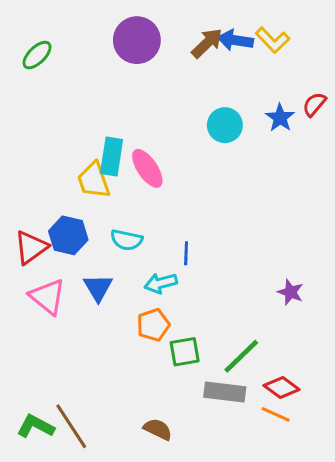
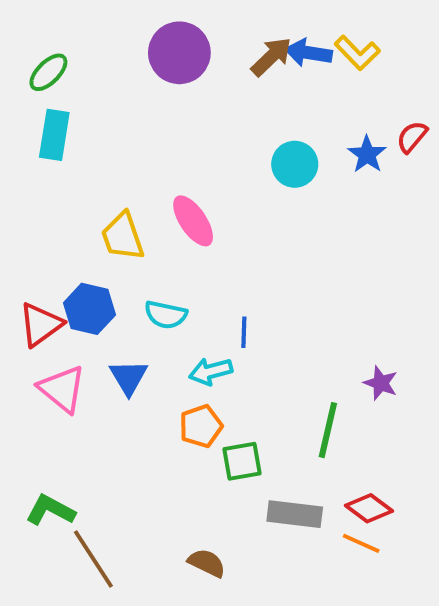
cyan rectangle: (112, 156) -> (54, 135), moved
green line: (241, 356) -> (328, 430), moved, turned -33
green L-shape: (36, 426) -> (50, 510), moved

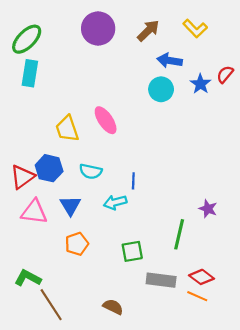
blue arrow: (308, 53) -> (170, 60), moved
green ellipse: (48, 72) -> (27, 39), size x1.4
pink triangle: (62, 389) -> (34, 212), turned -32
orange pentagon: (201, 426) -> (77, 244), moved

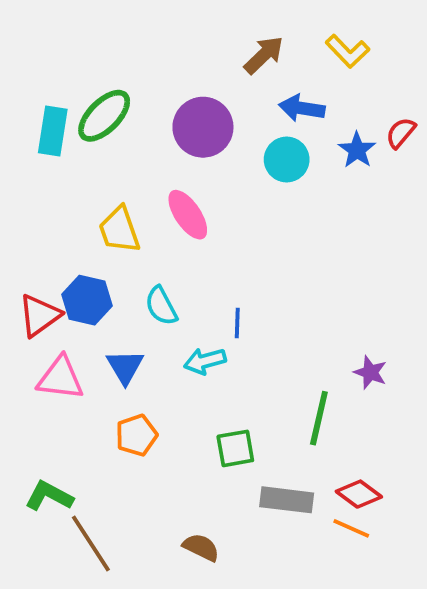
purple circle: (98, 28) -> (203, 127), moved
green ellipse: (27, 39) -> (104, 116), moved
cyan semicircle: (91, 171) -> (161, 306), turned 50

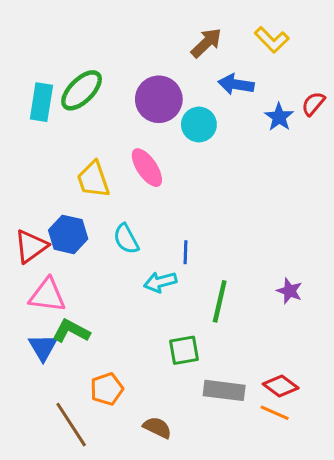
cyan circle: (287, 159) -> (199, 125), moved
blue triangle: (125, 367) -> (43, 347), moved
green line: (319, 418) -> (220, 301), moved
orange pentagon: (136, 435) -> (107, 389), moved
green L-shape: (49, 496) -> (71, 331), moved

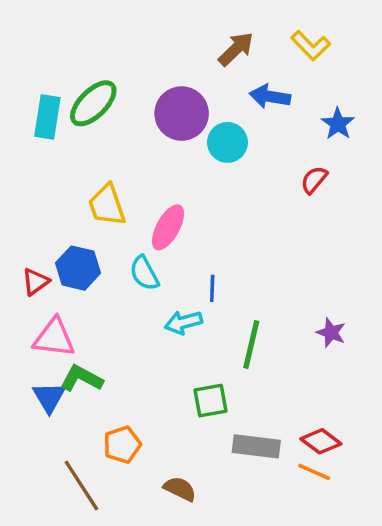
red semicircle: (313, 104) -> (314, 180), moved
blue star: (279, 117) -> (338, 124), moved
pink ellipse: (147, 168) -> (168, 227), moved, turned 63
red triangle: (31, 246) -> (36, 282), size x0.7

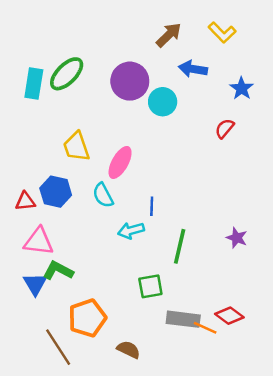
red triangle: (36, 282) -> (25, 201), turned 30
orange pentagon: (122, 445) -> (87, 318), size x1.4
orange line: (314, 472) -> (205, 328), moved

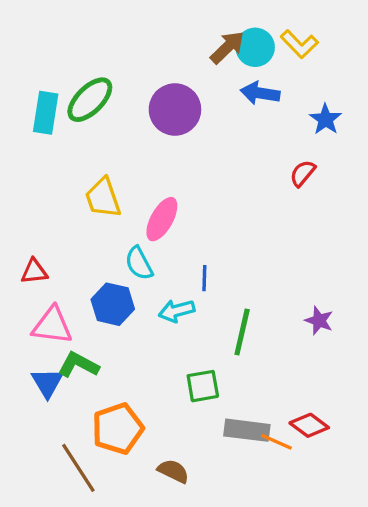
cyan circle: (163, 102) -> (255, 47), moved
blue hexagon: (56, 192) -> (113, 304), moved

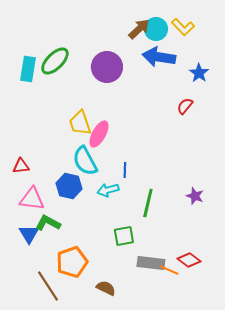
blue arrow: (260, 93) -> (159, 57), size x1.4
yellow trapezoid: (103, 198) -> (80, 123), moved
cyan semicircle: (139, 263) -> (85, 161), size x1.4

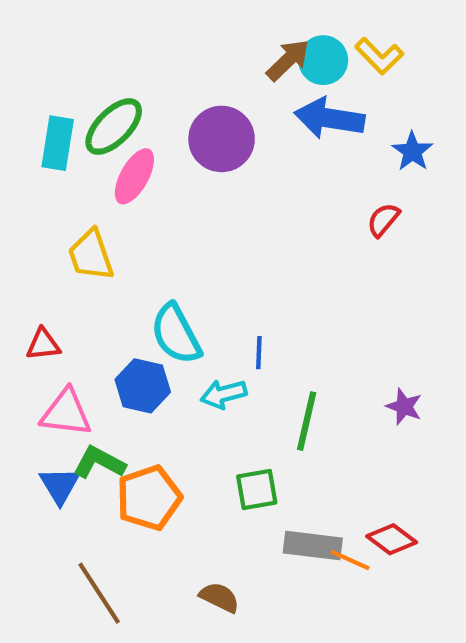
yellow trapezoid: (80, 123) -> (91, 255), moved
pink ellipse: (99, 134) -> (134, 176), moved
orange pentagon: (72, 262) -> (149, 498), moved

